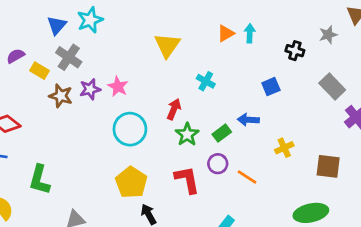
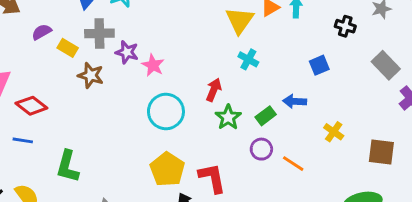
yellow triangle: (167, 45) -> (240, 20), moved
gray cross: (69, 57) -> (99, 33), turned -35
purple star: (90, 89) -> (127, 52), moved, turned 30
yellow cross: (284, 148) -> (334, 132), turned -30
red L-shape: (187, 180) -> (212, 178), moved

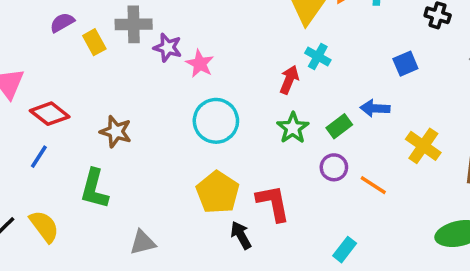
yellow rectangle: (68, 48) -> (94, 42), turned 30
brown star: (91, 75) -> (116, 132), moved
red arrow: (214, 90) -> (289, 80), moved
yellow cross: (334, 132) -> (423, 146), size x1.4
blue line: (23, 140) -> (39, 157), turned -66

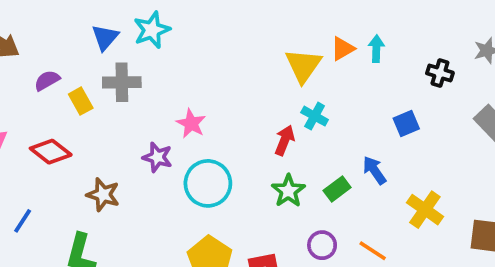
purple star: (168, 48) -> (157, 157), moved
blue arrow: (375, 108) -> (374, 170), turned 52
red diamond: (50, 114) -> (51, 152), moved
purple circle: (334, 167) -> (322, 245), moved

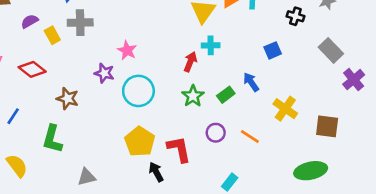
cyan cross: (315, 116) -> (211, 45), turned -30

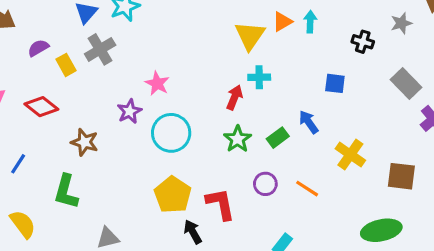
gray cross: (80, 23) -> (100, 49), turned -30
blue square: (273, 50) -> (335, 83), turned 30
purple star: (104, 73) -> (129, 111), turned 30

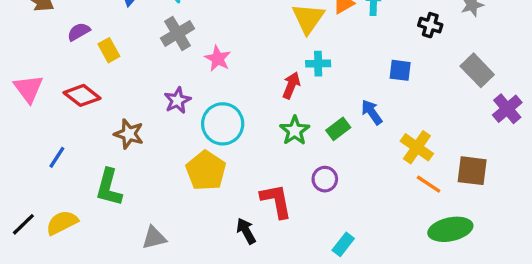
gray cross: (100, 49) -> (177, 33), moved
pink star: (157, 83) -> (218, 59), moved
orange line: (307, 189) -> (429, 184), moved
yellow pentagon: (173, 195) -> (206, 171), moved
yellow semicircle: (23, 224) -> (62, 223), turned -80

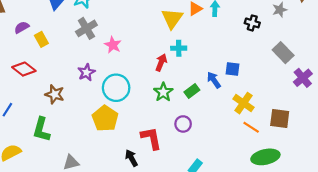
blue square: (400, 70) -> (232, 69), moved

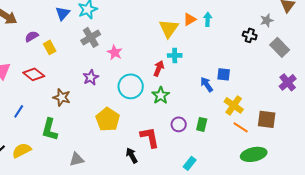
black cross: (252, 23) -> (250, 35), moved
gray rectangle: (283, 53) -> (280, 47), moved
cyan circle: (116, 88) -> (131, 86), moved
green rectangle: (192, 91) -> (202, 124), moved, turned -40

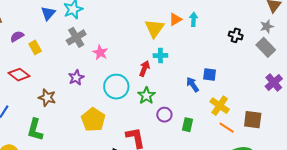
gray star: (267, 20) -> (267, 26), moved
purple circle: (179, 124) -> (164, 115), moved

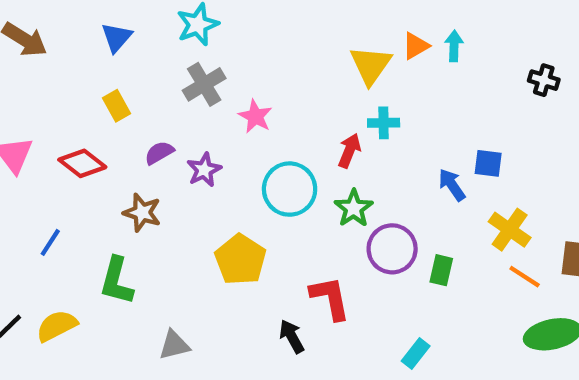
blue triangle: (48, 13) -> (117, 37), moved
purple semicircle: (17, 36) -> (159, 153), moved
purple circle: (164, 115) -> (392, 249), size x1.5

